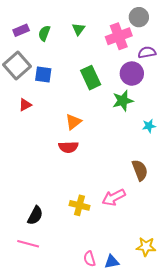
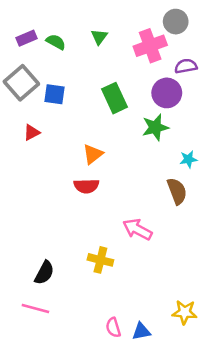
green semicircle: (44, 33) -> (56, 42), turned 98
brown semicircle: (140, 170) -> (177, 191), moved
pink arrow: (114, 197) -> (137, 229), moved, turned 55

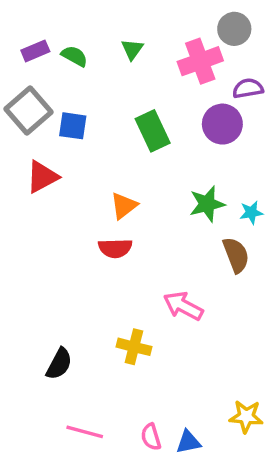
green star: (155, 127) -> (207, 204), moved
red triangle: (32, 132) -> (42, 177), size x1.5
pink line: (35, 308) -> (85, 432), moved

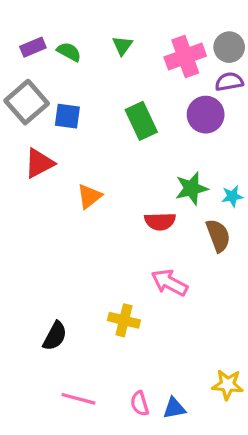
gray circle: (234, 29) -> (229, 47), moved
orange triangle: (124, 206) -> (89, 196), moved
red semicircle: (115, 248) -> (160, 221), moved

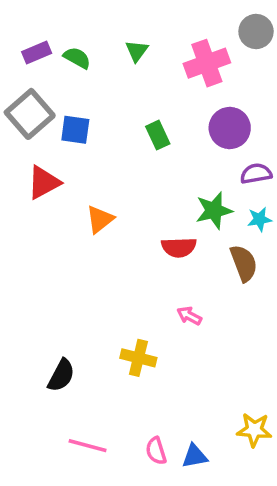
gray circle: (229, 47) -> (256, 32), moved
purple semicircle: (229, 82) -> (256, 174), moved
green rectangle: (141, 121) -> (158, 135), size x0.7
pink arrow: (169, 283) -> (189, 316), size x0.6

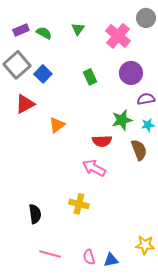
pink cross: (207, 63) -> (118, 36), turned -30
blue square: (75, 130) -> (43, 74), turned 36
pink arrow: (189, 316) -> (94, 168), moved, size x1.6
black semicircle: (61, 375) -> (35, 214), turned -36

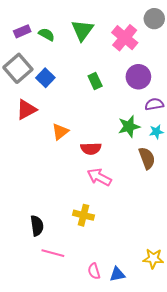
green triangle: (78, 29) -> (82, 30), size x1.6
red semicircle: (102, 141) -> (91, 149), moved
pink line: (50, 254) -> (53, 253), moved

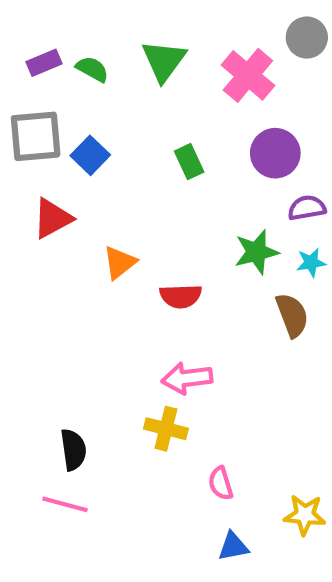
gray square: (18, 68) -> (36, 136), turned 36
pink arrow: (99, 177) -> (187, 378), moved, turned -35
pink line: (53, 253) -> (65, 504), moved
pink semicircle: (94, 271) -> (221, 483), moved

